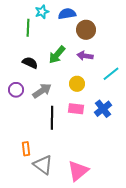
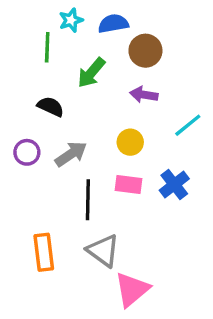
green arrow: (57, 55) -> (91, 73), moved
orange rectangle: (26, 149) -> (44, 252), size x1.5
gray triangle: (43, 165) -> (103, 251), moved

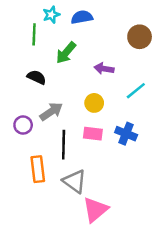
brown circle: (145, 51) -> (140, 37), moved
purple circle: (27, 152) -> (23, 125), moved
blue cross: (174, 185) -> (126, 134), turned -30
orange rectangle: (44, 252) -> (38, 169), moved

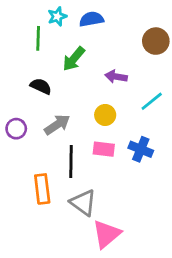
purple circle: (23, 125) -> (16, 129), moved

